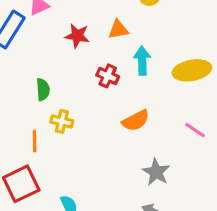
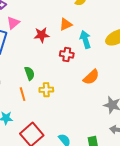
orange line: (35, 141) -> (23, 94), moved

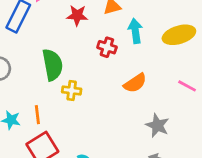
green semicircle: (29, 73) -> (53, 65), size x1.6
orange line: (23, 94) -> (37, 115), moved

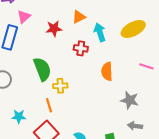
orange semicircle: (135, 83) -> (107, 71), turned 132
orange line: (37, 115) -> (49, 105), moved

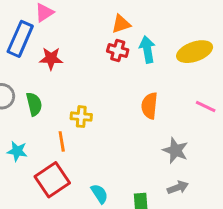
red star: (54, 29) -> (51, 58), moved
red cross: (81, 48) -> (118, 51), moved
green semicircle: (42, 69) -> (34, 104), moved, size x0.7
gray arrow: (135, 126) -> (178, 187), turned 144

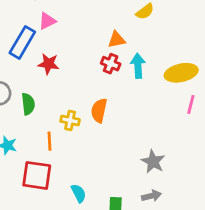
orange semicircle: (149, 106) -> (99, 110), moved
pink line: (206, 106) -> (191, 104), moved, turned 72
red square: (52, 180) -> (37, 175), turned 36

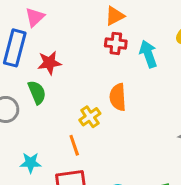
cyan arrow: (138, 66) -> (148, 54), moved
green semicircle: (28, 104) -> (37, 92), moved
yellow cross: (70, 120) -> (90, 117), turned -30

